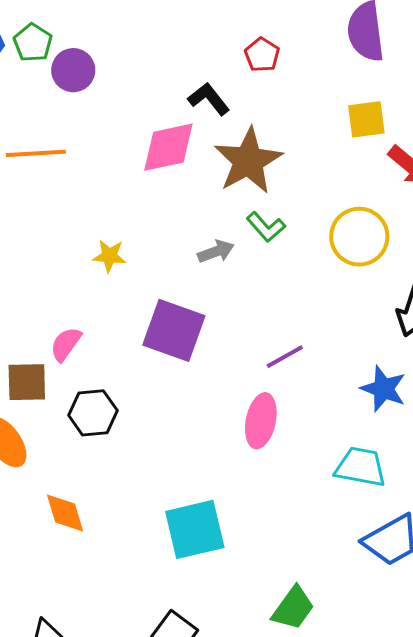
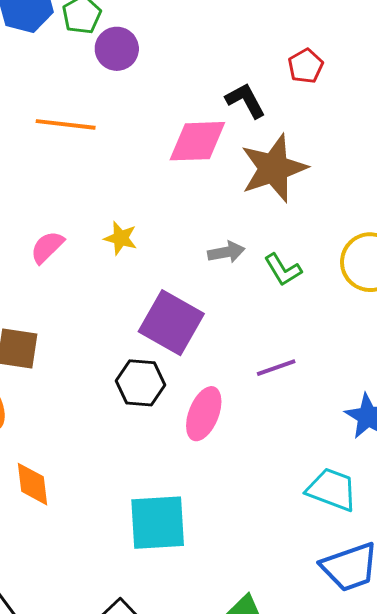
green L-shape: (266, 227) -> (283, 270), moved
pink semicircle: (66, 344) -> (47, 247), moved
black hexagon: (93, 413) -> (141, 383), moved
pink ellipse: (261, 421) -> (204, 414), moved

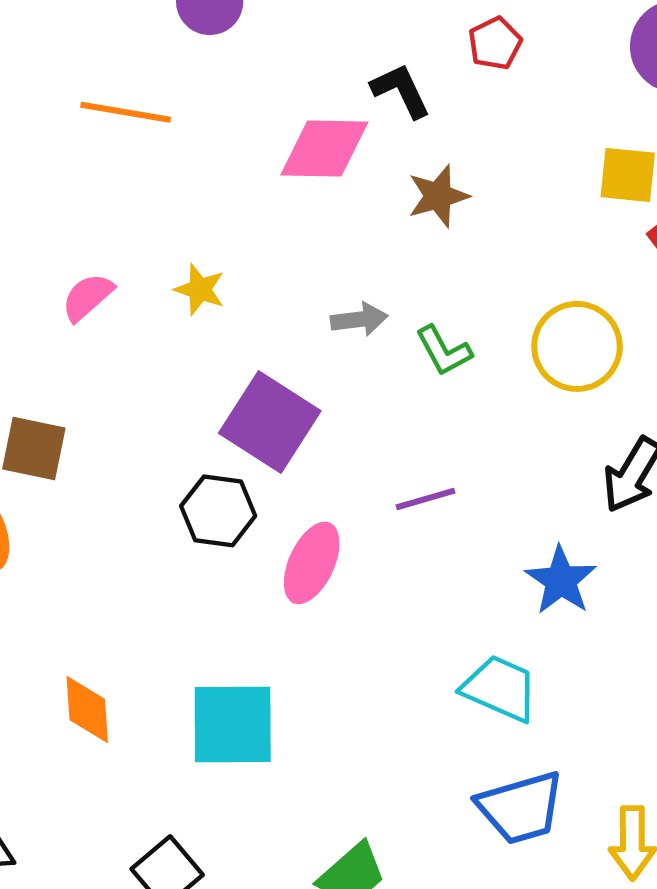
brown star: (274, 168) -> (438, 196), size x0.6
orange diamond: (33, 484) -> (87, 709), moved

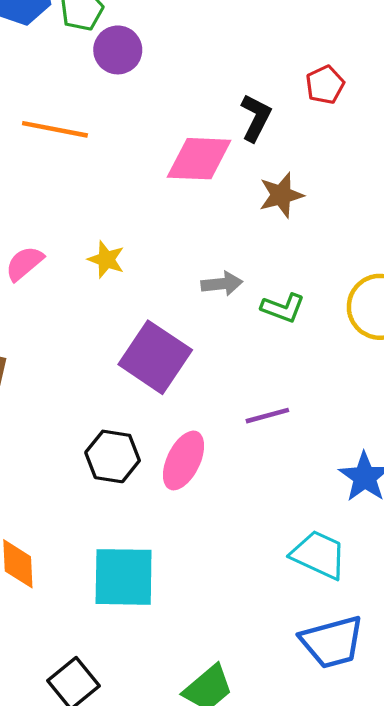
black L-shape: (401, 91) -> (256, 118), turned 51
green L-shape: (444, 351) -> (283, 308), turned -42
black hexagon: (218, 511) -> (113, 456), moved

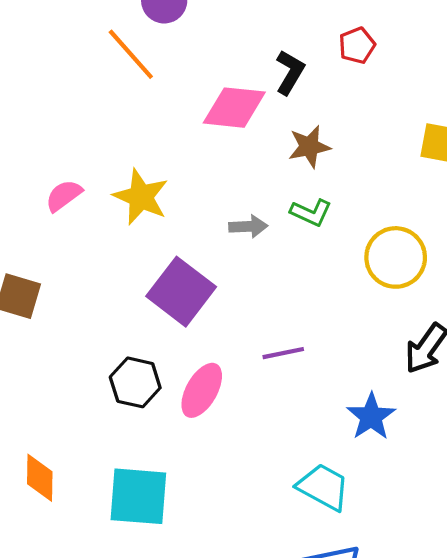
orange line: (55, 129) -> (131, 54), moved, turned 34
yellow star: (106, 260) -> (141, 197), size x1.6
green L-shape: (283, 308) -> (311, 213), moved

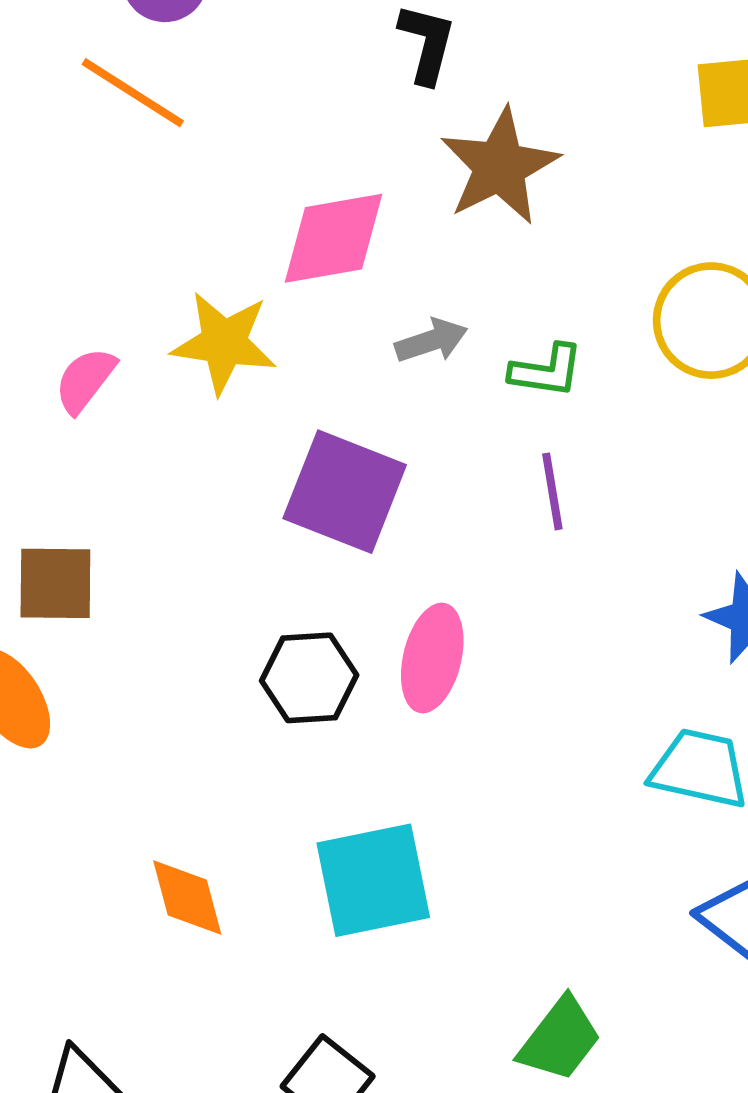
pink diamond: (234, 108) -> (333, 238), moved
brown star: (309, 147) -> (500, 166), size x1.5
green L-shape: (311, 213) -> (546, 371), moved
purple line: (283, 353) -> (552, 491), moved, turned -72

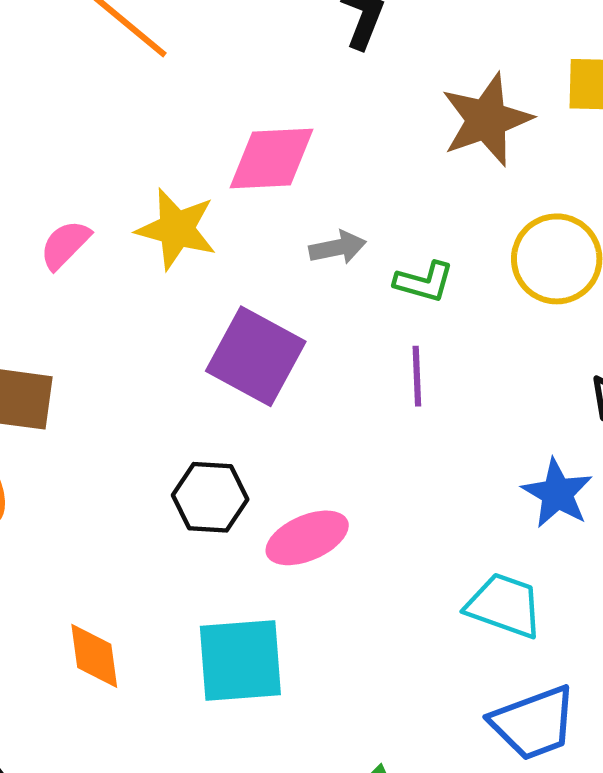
brown star: (500, 166) -> (487, 120), moved
pink ellipse: (432, 658) -> (307, 538), moved, turned 46

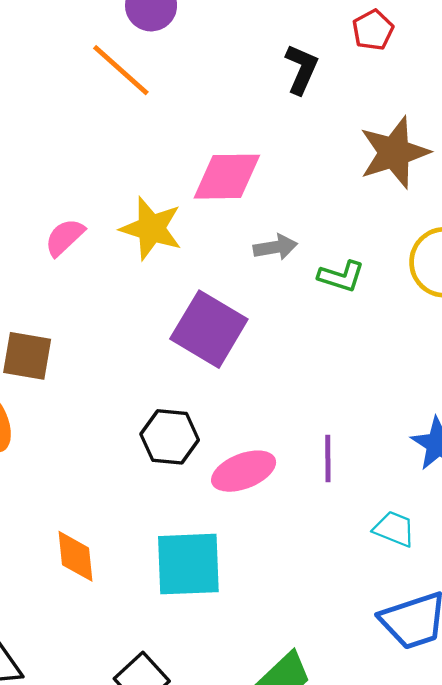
purple line: (417, 376) -> (328, 459), moved
cyan trapezoid: (504, 605) -> (394, 529), size x0.7

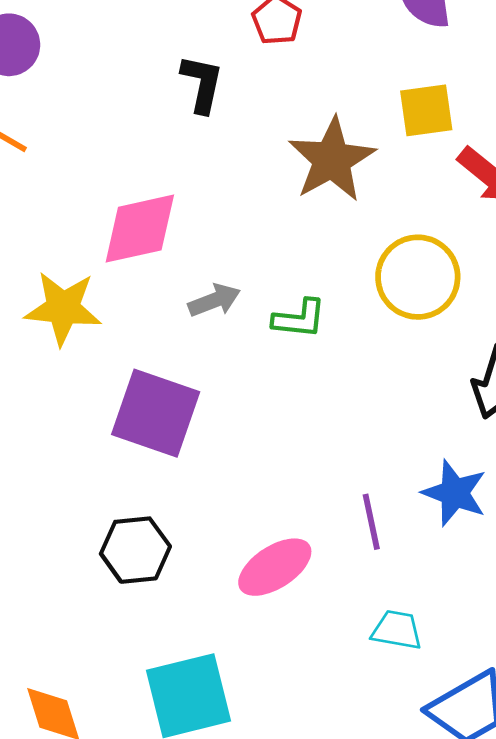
purple line: (328, 459) -> (371, 522), moved
pink ellipse: (244, 471) -> (275, 567), moved
cyan trapezoid: (394, 529) -> (397, 630), moved

